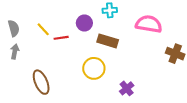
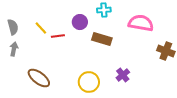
yellow circle: (94, 68) -> (89, 82), moved
brown ellipse: (41, 82) -> (39, 78), turned -30
purple cross: (127, 88) -> (123, 75), moved

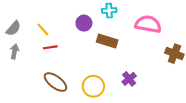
gray semicircle: (13, 27) -> (13, 28), turned 56
red line: (58, 36) -> (50, 47), moved
brown ellipse: (39, 78) -> (55, 82), moved

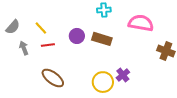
purple circle: (84, 23) -> (77, 36), moved
gray arrow: (14, 52) -> (24, 48), moved, turned -32
yellow circle: (93, 86) -> (103, 82), moved

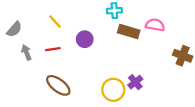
pink semicircle: (141, 23) -> (155, 25), size x0.7
yellow line: (41, 28) -> (55, 22), moved
brown rectangle: (102, 39) -> (129, 32), moved

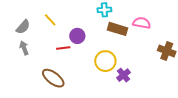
gray semicircle: (14, 29) -> (23, 27), moved
red line: (53, 49) -> (63, 48), moved
yellow circle: (113, 90) -> (105, 61), moved

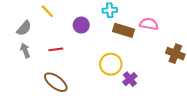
yellow line: (50, 20) -> (47, 11), moved
purple circle: (77, 36) -> (81, 25), moved
red line: (63, 48) -> (56, 49), moved

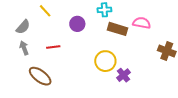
brown ellipse: (56, 82) -> (40, 76), moved

